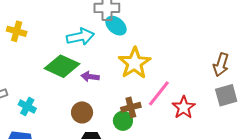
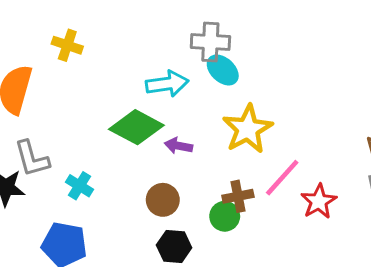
yellow cross: (17, 31) -> (67, 45), moved

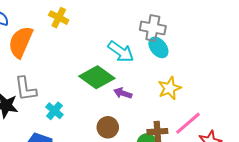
cyan arrow: (167, 84) -> (121, 52), turned 36
yellow star: (248, 129) -> (170, 88), size x0.7

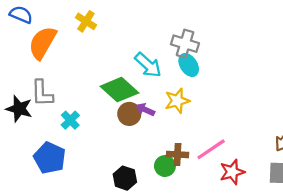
yellow star: (170, 88) -> (177, 101), moved
brown circle: (108, 127) -> (129, 114), moved

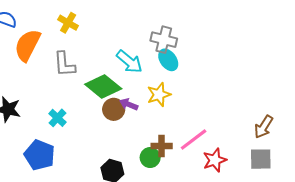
gray L-shape: (42, 93) -> (64, 64), moved

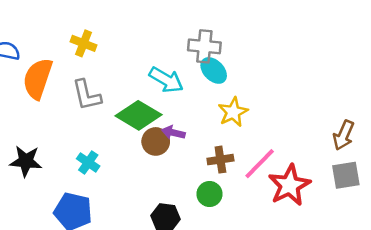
yellow star: (159, 95) -> (233, 112), moved
brown cross: (162, 146) -> (220, 160), moved
red star: (215, 160) -> (289, 185), size x1.4

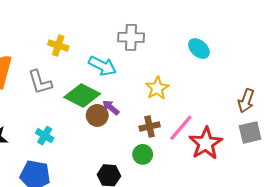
yellow cross: (84, 43) -> (58, 46), moved
cyan ellipse: (214, 70) -> (199, 49), moved
purple arrow: (173, 133) -> (111, 107), turned 30

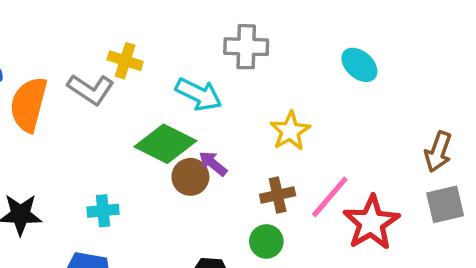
gray L-shape: (40, 82) -> (91, 89), moved, turned -40
cyan cross: (45, 136) -> (103, 211), turned -36

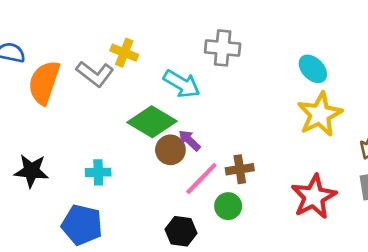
yellow star: (290, 131) -> (320, 114), moved, size x1.4
pink line: (330, 197) -> (201, 179), moved

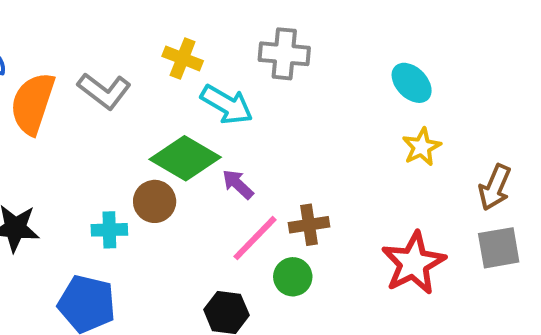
yellow cross: (124, 53) -> (183, 58), moved
yellow star: (320, 114) -> (422, 147), size x0.6
brown circle: (170, 150) -> (155, 201), moved

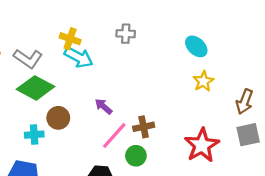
gray cross: (284, 54) -> (126, 34), size x0.7
cyan arrow: (227, 105) -> (79, 57), moved
green diamond: (185, 158) -> (36, 88), moved

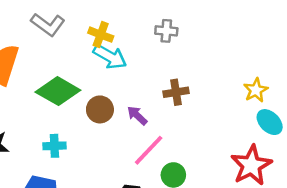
cyan ellipse: (196, 46) -> (270, 122), moved
gray L-shape: (28, 59) -> (48, 25), moved
brown circle: (58, 118) -> (100, 109), moved
brown cross: (144, 127) -> (176, 92), moved

